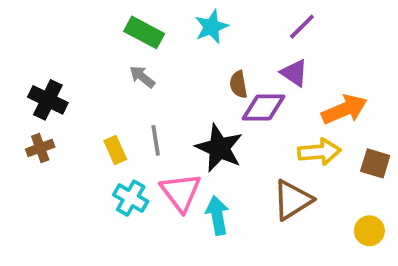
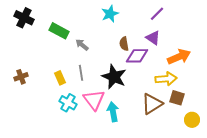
green rectangle: (144, 32) -> (59, 31), moved
gray arrow: (142, 77) -> (82, 45), moved
black cross: (48, 100) -> (24, 18), moved
brown square: (375, 163) -> (177, 98), moved

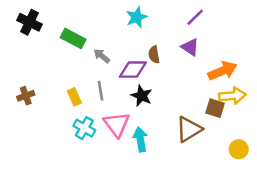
purple diamond: (137, 56) -> (133, 70), moved
black star: (114, 77) -> (142, 96), size x0.7
yellow arrow: (166, 79) -> (232, 96), moved
brown square: (177, 98) -> (215, 108), moved

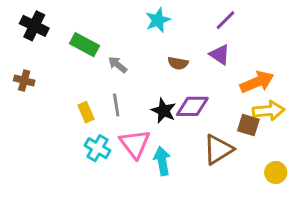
brown semicircle: (154, 55) -> (178, 63), turned -70
purple diamond: (133, 70) -> (192, 106), moved
brown cross: (26, 96) -> (24, 80), moved, turned 35

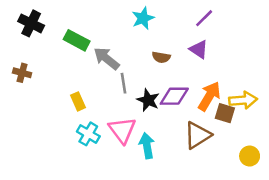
gray arrow: (118, 65) -> (107, 59), size x1.5
orange arrow: (257, 82) -> (209, 96), moved, turned -36
gray line: (116, 105) -> (123, 83), moved

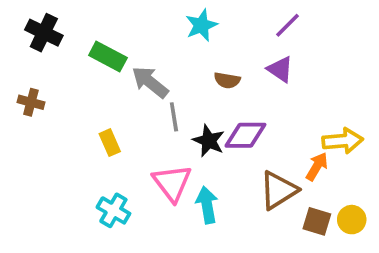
orange arrow: (209, 96) -> (317, 166), moved, size x0.7
brown square: (225, 113) -> (317, 221), moved
cyan cross: (88, 134) -> (113, 210), moved

